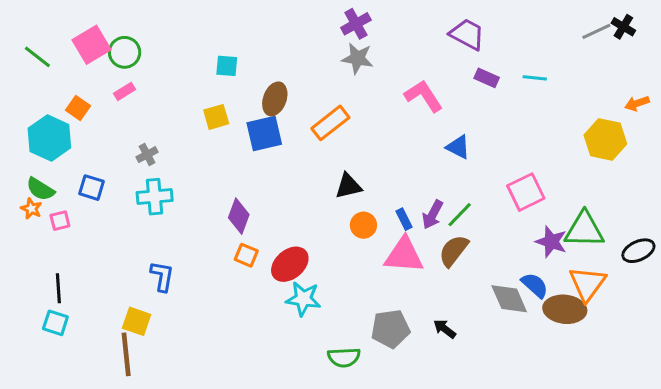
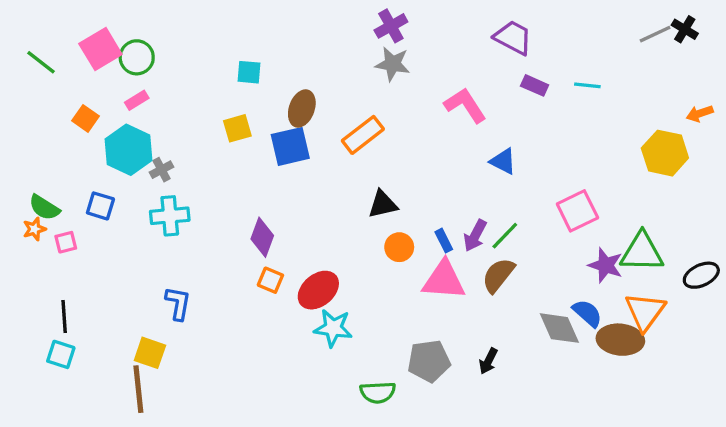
cyan hexagon: (49, 138) -> (128, 150), moved
orange star: (31, 209) -> (34, 229), turned 30
black arrow: (445, 329) -> (488, 361), turned -100

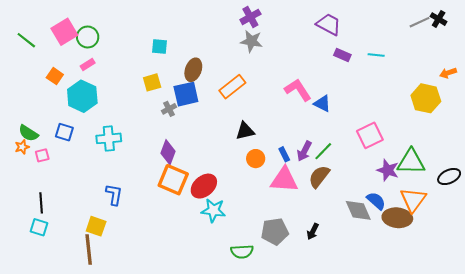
pink L-shape: (465, 105) -> (298, 90), moved
gray cross: (161, 170) -> (169, 109), moved
orange square: (270, 280) -> (173, 180), size x1.8

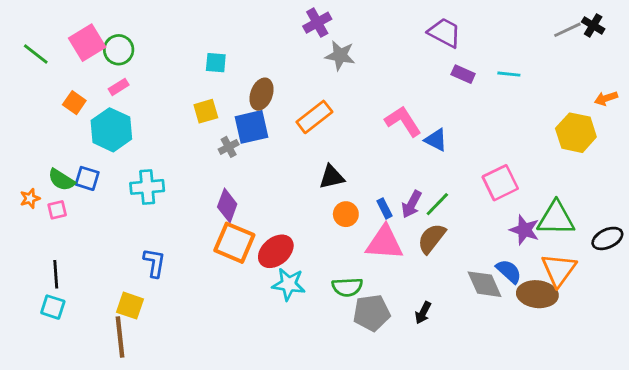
purple cross: (250, 17) -> (317, 23), moved
green semicircle: (28, 133) -> (61, 180), moved
green semicircle: (242, 252) -> (347, 287), moved

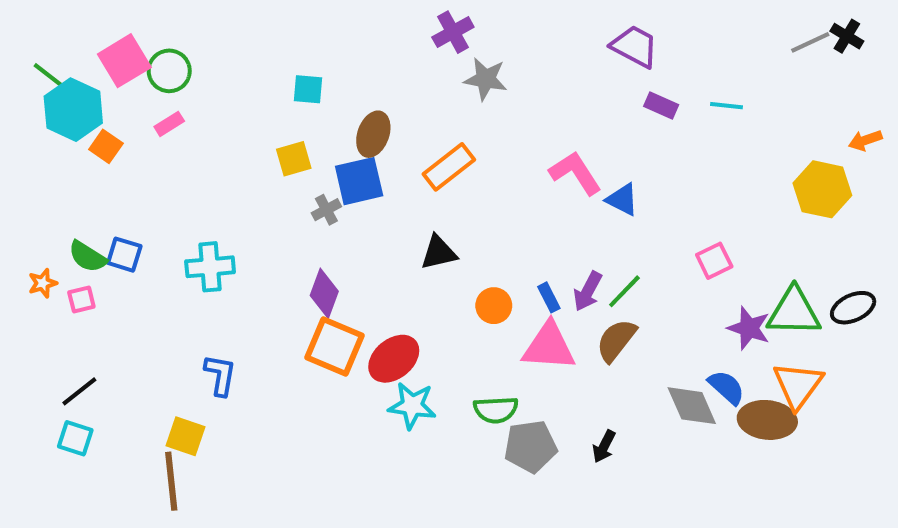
cyan hexagon: (111, 130) -> (73, 110), moved
black triangle: (332, 177) -> (439, 253), moved
pink square: (500, 183) -> (714, 261), size x0.7
black ellipse: (607, 238) -> (853, 308), moved
black line: (56, 274) -> (79, 391), turned 56

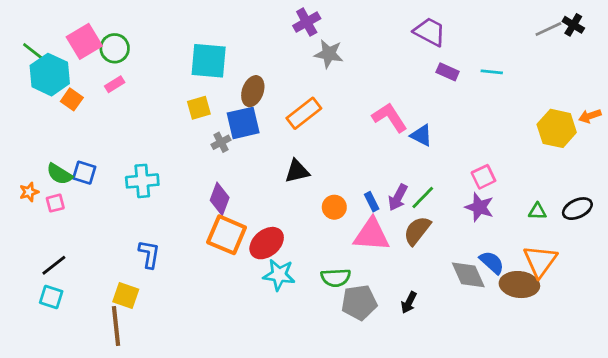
cyan square: (308, 89) -> (209, 61), size x1.8
orange arrow: (865, 140) -> (590, 116), moved
green triangle: (794, 312) -> (537, 211), size x0.5
purple star: (749, 328) -> (479, 207), moved

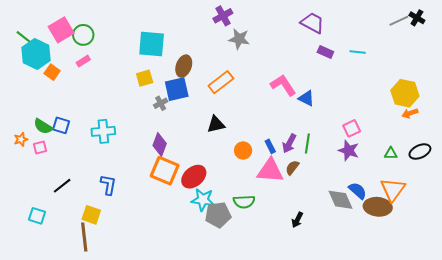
orange arrow: (590, 116) -> (410, 113), moved
green line: (423, 197) -> (307, 143), turned -36
brown semicircle: (417, 231) -> (292, 168), moved, size x0.7
black line: (54, 265) -> (62, 186), moved
gray pentagon: (359, 302) -> (218, 215), moved

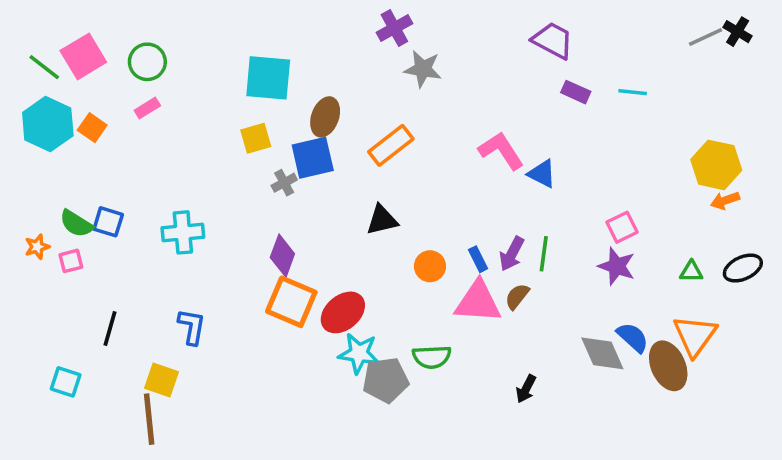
pink square: (61, 30) -> (83, 56), moved
cyan hexagon: (36, 54) -> (48, 124), moved
black line: (62, 186) -> (110, 328), turned -36
brown ellipse: (378, 207) -> (668, 366), turned 60

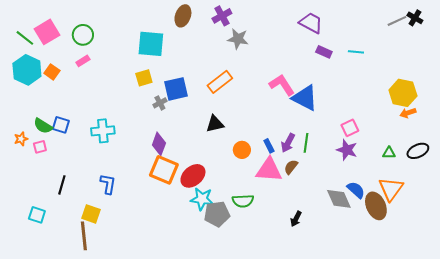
brown ellipse: (325, 117) -> (183, 16), moved
blue triangle: (542, 174) -> (305, 98), size x1.6

